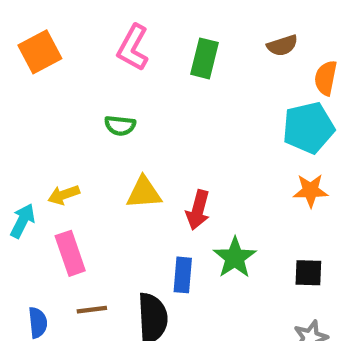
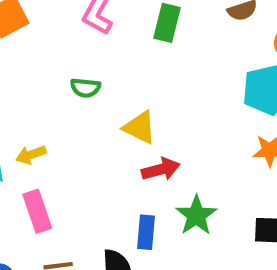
yellow triangle: (144, 193) -> (140, 128), moved, turned 30
red arrow: (198, 210) -> (161, 169), turned -120

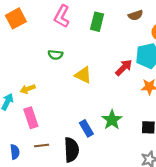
red arrow: (161, 169) -> (124, 68), moved, turned -30
blue rectangle: (146, 232) -> (86, 128), turned -35

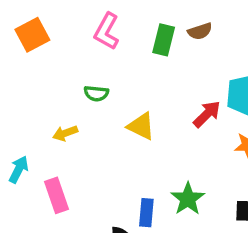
brown semicircle: (135, 15) -> (200, 31), moved
yellow arrow: (28, 89) -> (65, 133), moved
blue rectangle: (86, 128) -> (146, 213), turned 35

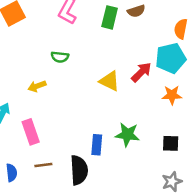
yellow triangle: (141, 126) -> (110, 81), moved
green star: (188, 199) -> (127, 135), turned -30

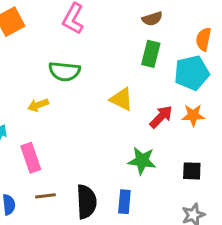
green rectangle: (110, 17) -> (151, 54), moved
green semicircle: (60, 57) -> (64, 71), size x1.5
red arrow: (141, 72) -> (161, 117), moved
blue rectangle: (97, 145) -> (124, 202), moved

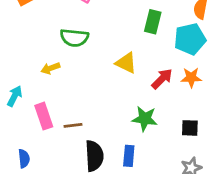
brown line: (45, 196) -> (73, 125), moved

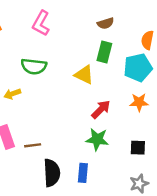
yellow triangle: (126, 63) -> (84, 75), moved
red arrow: (162, 79) -> (101, 109), moved

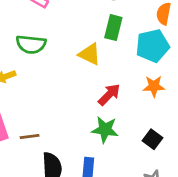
black square: (138, 148) -> (152, 139), turned 35

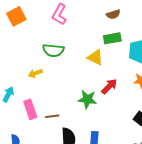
green rectangle: (113, 28) -> (112, 38), turned 66
green star: (105, 130) -> (87, 99), moved

